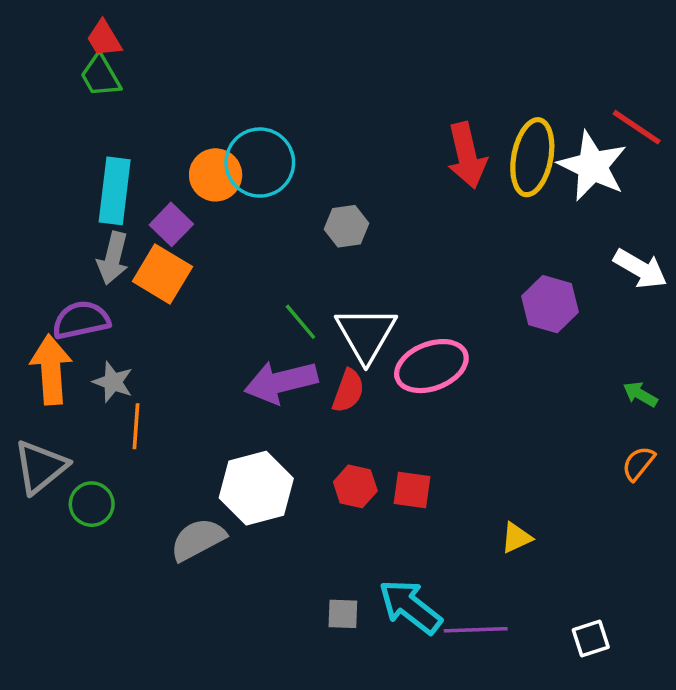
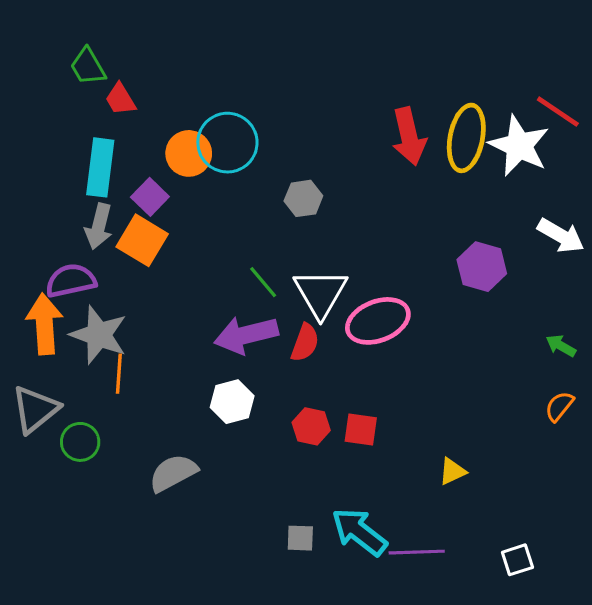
red trapezoid: (104, 39) -> (120, 99), moved
gray star: (113, 382) -> (99, 335), size x1.6
white hexagon: (256, 488) -> (232, 402), moved, size x0.7

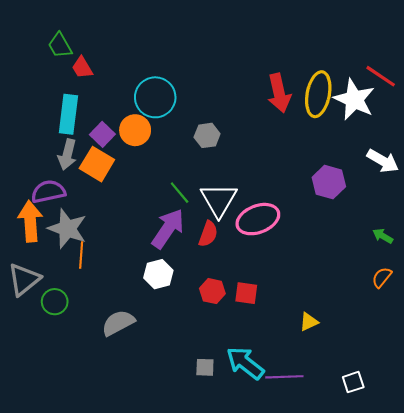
orange circle: (189, 153) -> (135, 130), moved
purple arrow: (246, 335) -> (168, 229), turned 138

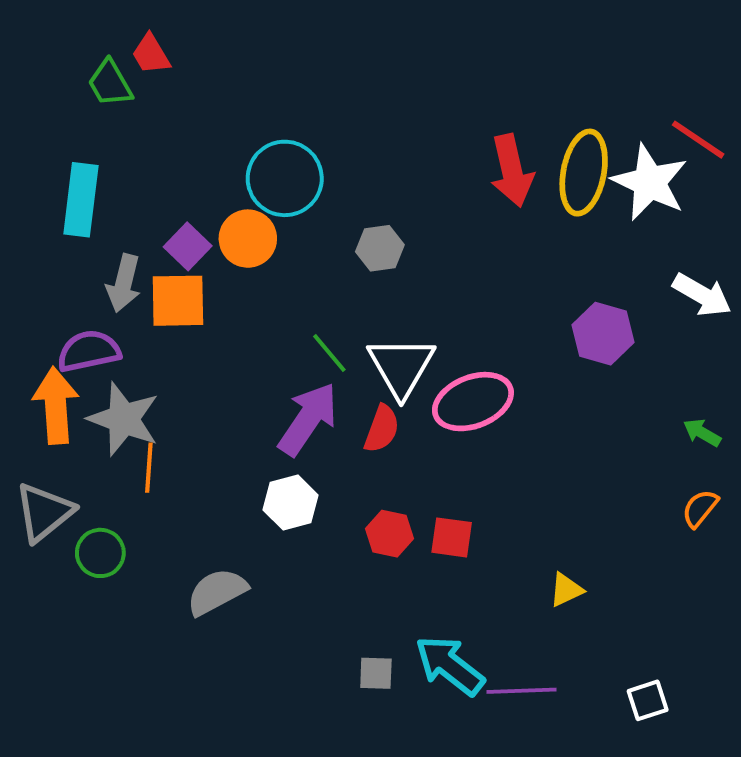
red trapezoid: (82, 68) -> (151, 54), moved
cyan rectangle: (68, 114) -> (81, 200), moved
orange square: (97, 164) -> (178, 301), turned -32

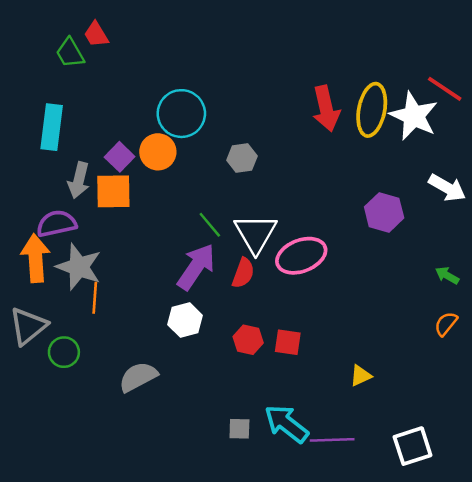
white square: (648, 700) -> (413, 446), size x1.5

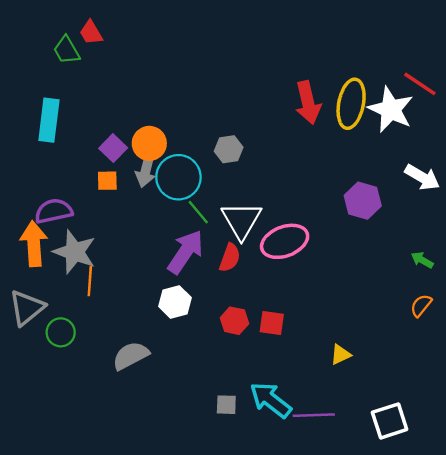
cyan circle: (181, 114) -> (178, 177), moved
gray arrow: (79, 180) -> (146, 170), moved
orange square: (113, 191) -> (107, 181), size x0.6

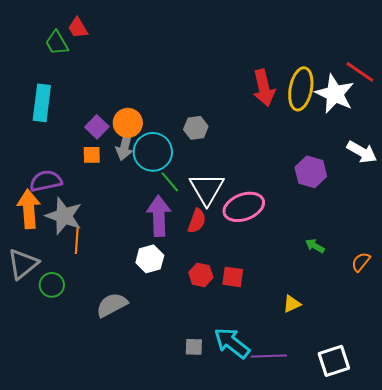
purple arrow: (185, 252) -> (159, 216), turned -36
green arrow: (422, 260) -> (315, 246), moved

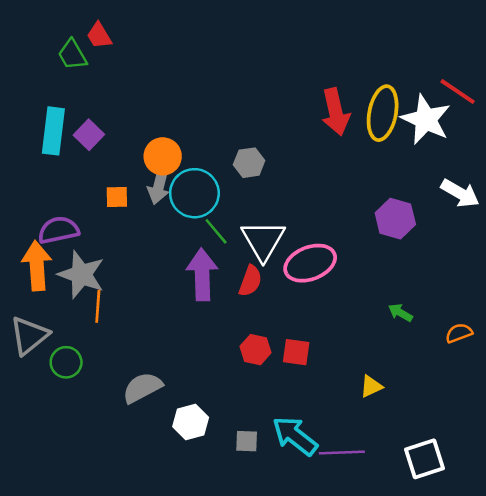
purple square: (97, 127) -> (89, 135), moved
white hexagon: (150, 259) -> (191, 422), moved
orange semicircle: (361, 262) -> (459, 333), turned 30

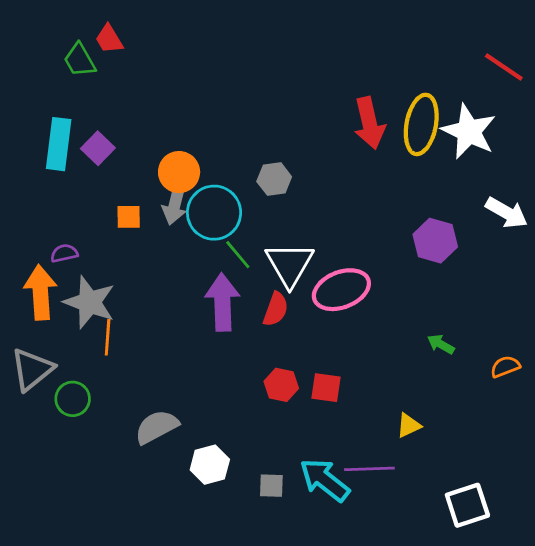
red line: (458, 92) -> (504, 67), moved
purple semicircle: (58, 230) -> (64, 253), size x0.6
purple line: (342, 453) -> (369, 469), moved

